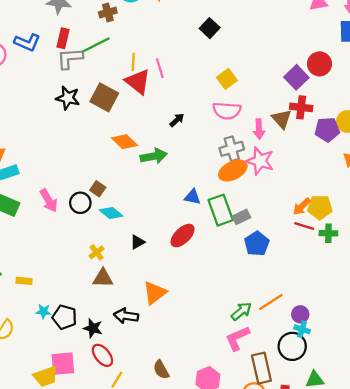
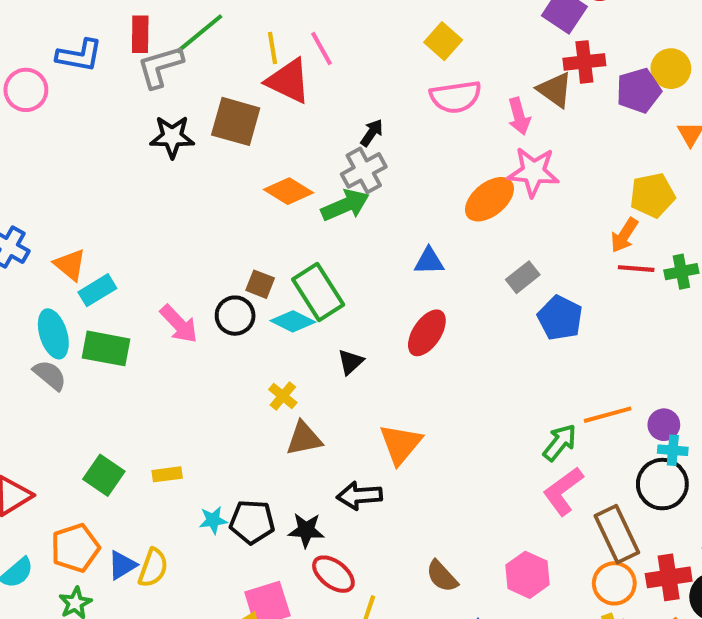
gray cross: (232, 149) -> (364, 170), moved
yellow pentagon: (320, 207) -> (652, 195), moved
green rectangle: (221, 210) -> (318, 292), moved
orange line: (271, 302) -> (608, 415), turned 30

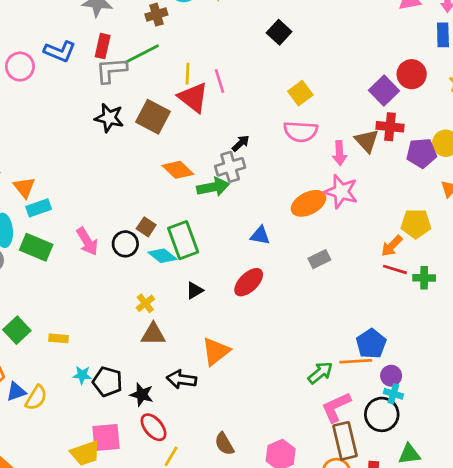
blue pentagon: (560, 318) -> (371, 344), moved
pink L-shape: (563, 491) -> (336, 407), moved

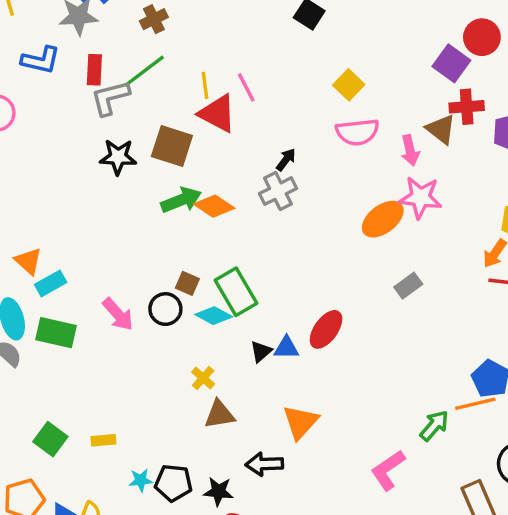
blue L-shape: (60, 51) -> (41, 60), moved
green arrow: (213, 187) -> (181, 200), moved
blue triangle: (260, 235) -> (286, 348), moved
pink L-shape: (336, 407) -> (388, 470), moved

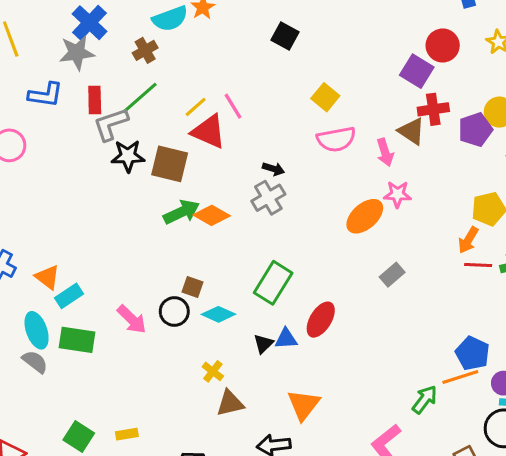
yellow line: (205, 85) -> (196, 107), turned 60
black star: (118, 157) -> (128, 156), moved
black arrow: (286, 160) -> (273, 169), turned 75
pink star: (420, 197) -> (397, 194), size x0.7
green rectangle: (236, 292) -> (273, 283), moved, turned 66

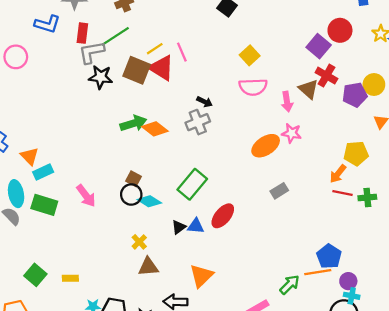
red cross: (433, 109) -> (326, 76), turned 30
brown square: (170, 164) -> (137, 70), moved
black circle: (174, 312) -> (131, 195), moved

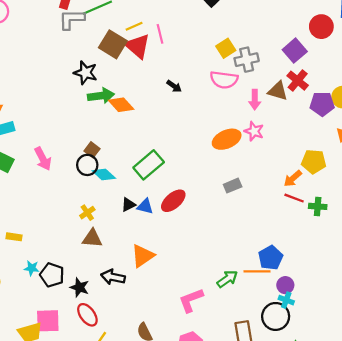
red circle: (340, 30) -> (321, 27), moved
black star: (101, 77) -> (85, 73), moved
brown triangle: (308, 89) -> (278, 91), turned -35
gray cross: (198, 122) -> (247, 60), moved

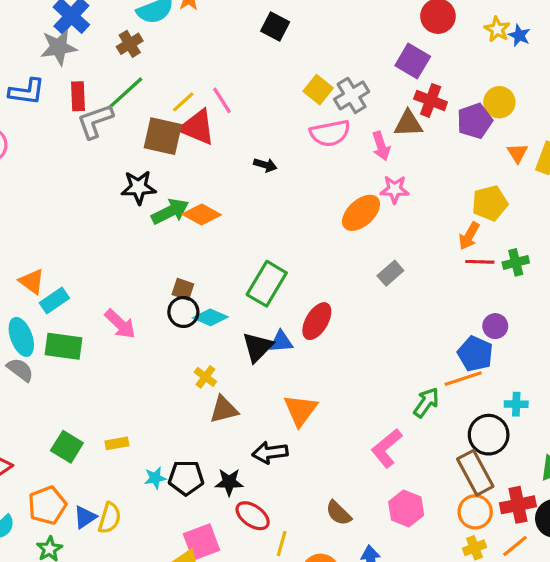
black triangle: (128, 205) -> (258, 347), size x1.5
purple circle: (285, 285) -> (495, 326), moved
black circle: (276, 316) -> (489, 435), moved

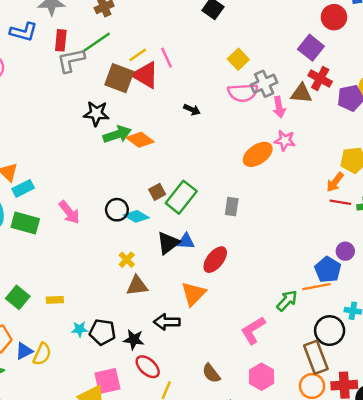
gray cross: (352, 95) -> (264, 84), moved
gray rectangle: (390, 273) -> (232, 207), moved, turned -48
brown square: (183, 289) -> (157, 192), moved, turned 35
red ellipse: (317, 321) -> (215, 260), moved

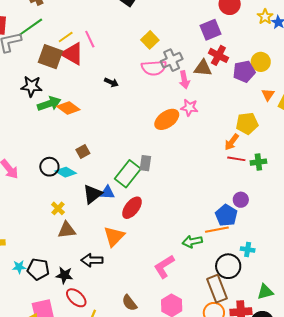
purple square: (311, 48) -> (211, 30), turned 30
green rectangle: (181, 197) -> (128, 174), moved
green arrow: (287, 301) -> (192, 242), turned -144

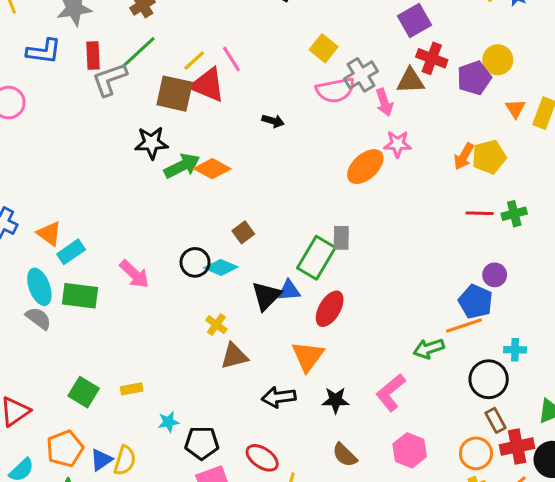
orange arrow: (232, 142) -> (464, 156), moved
black pentagon: (38, 269) -> (202, 443), moved
black star: (64, 275) -> (336, 400), moved
brown rectangle: (217, 289) -> (495, 420), moved, size x0.6

